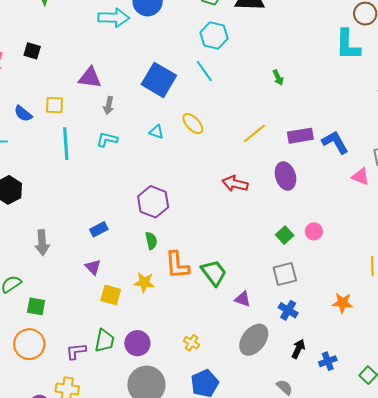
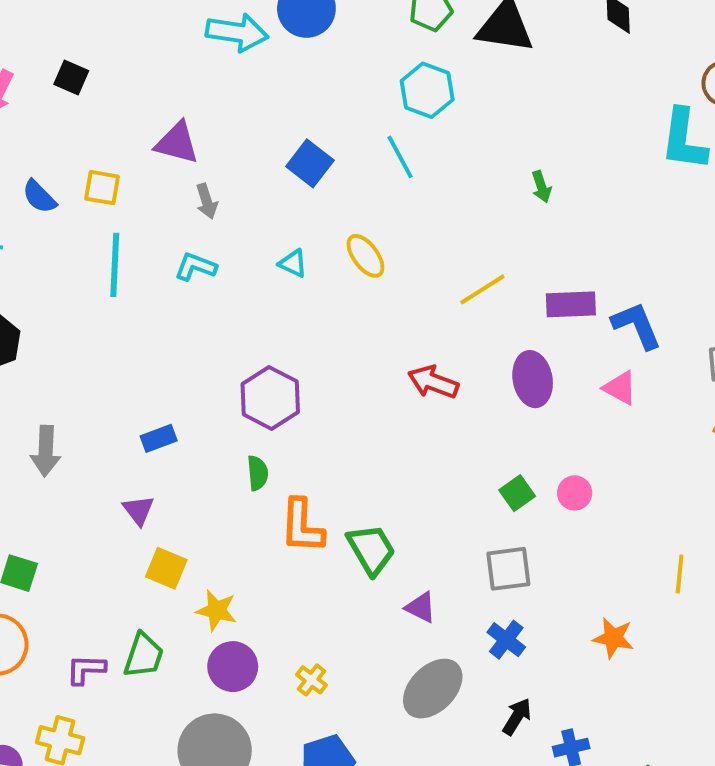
blue square: (159, 80) -> (310, 163), size x0.7
gray arrow: (109, 106) -> (207, 201), turned -36
pink triangle: (361, 177) -> (620, 388), moved
yellow star: (144, 282) -> (216, 610), moved
purple circle: (137, 343) -> (233, 667), moved

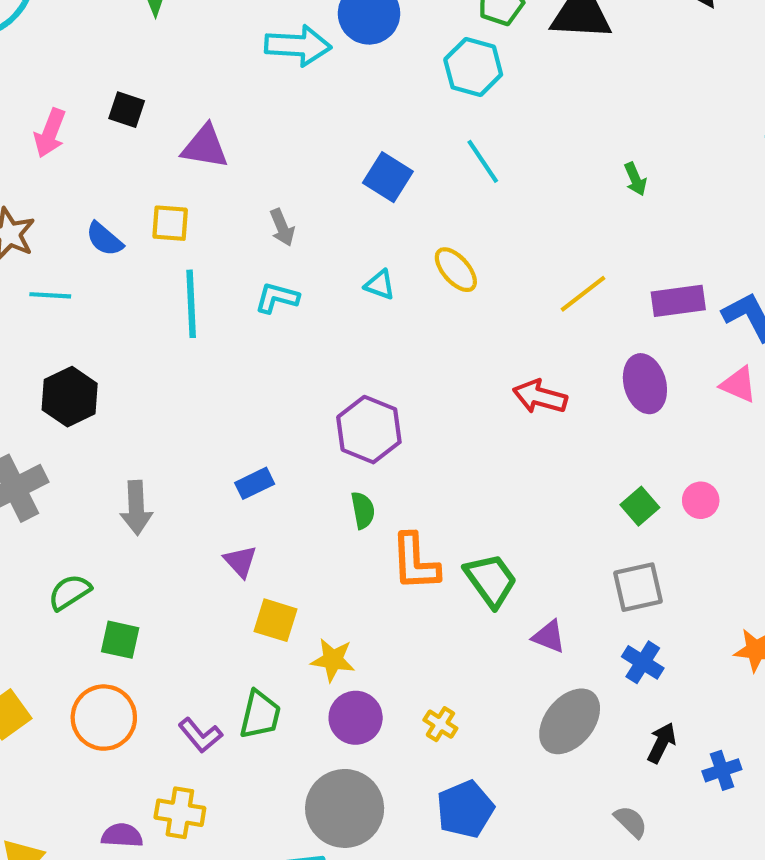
cyan hexagon: (427, 90) -> (473, 67), moved
purple triangle: (177, 143) -> (205, 147), moved
purple L-shape: (86, 669) -> (200, 735), turned -126

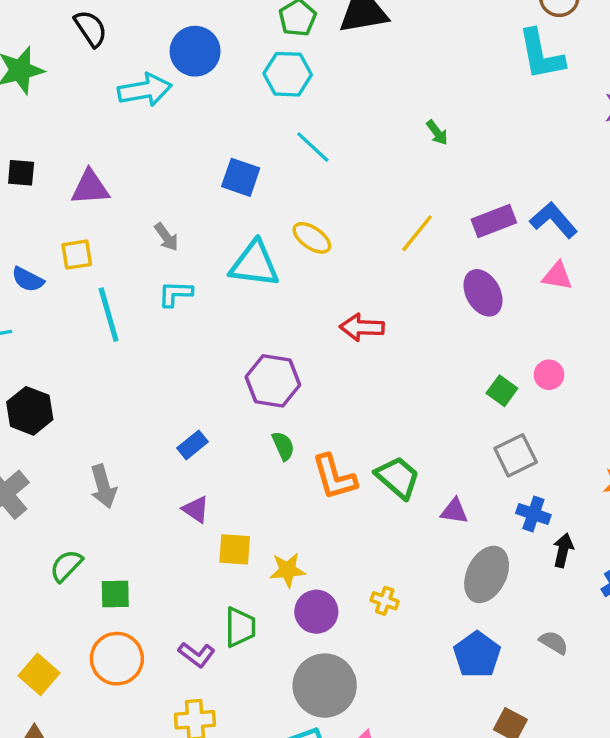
cyan triangle: (380, 285) -> (254, 264), size x2.0
red arrow: (540, 397) -> (362, 327), moved
black arrow: (662, 743) -> (563, 550), moved
blue pentagon: (465, 809) -> (477, 655), moved

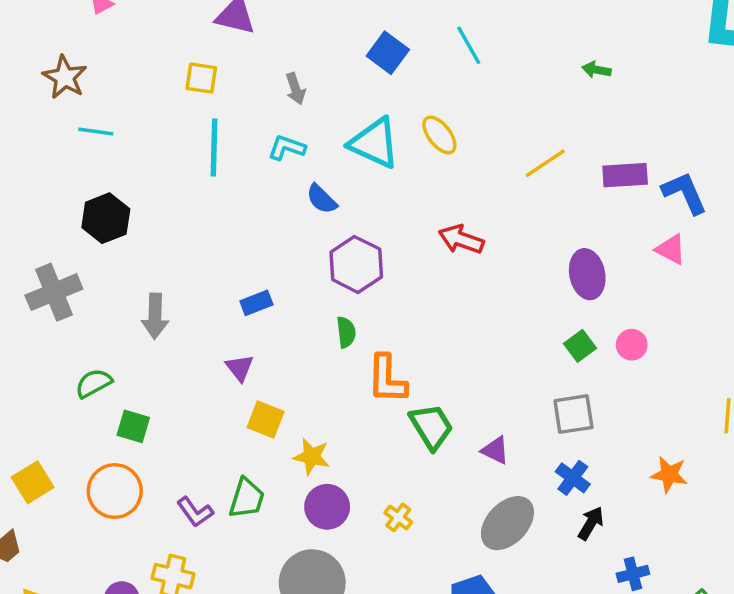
green arrow: (437, 133) -> (596, 70), turned 120
blue semicircle: (28, 279) -> (322, 199), moved
purple ellipse: (483, 293) -> (587, 274), moved
green trapezoid: (398, 477) -> (431, 427), moved

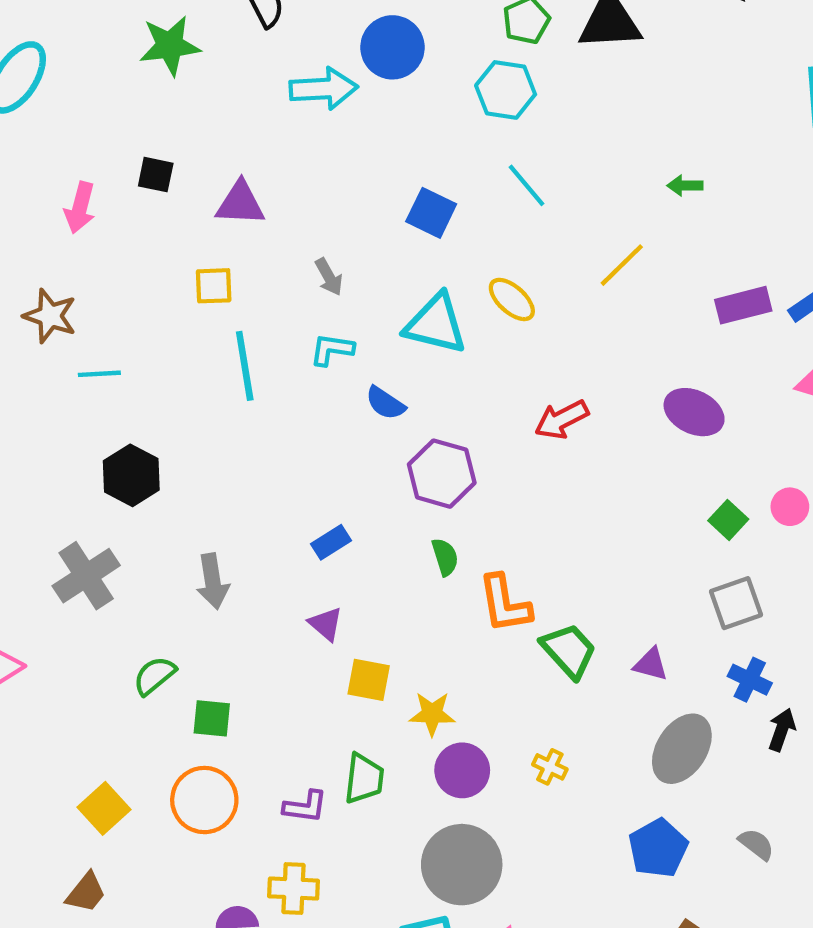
yellow line: (545, 163) -> (622, 265), moved
red arrow: (461, 239) -> (562, 420), turned -36
purple ellipse: (587, 274) -> (694, 412), moved, turned -42
purple L-shape: (195, 512) -> (305, 807), turned -36

